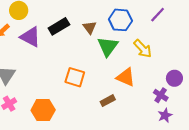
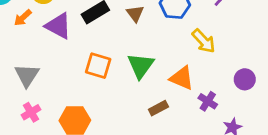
green triangle: (108, 46) -> (141, 66), moved
orange square: (75, 77) -> (98, 66), moved
purple cross: (161, 95) -> (208, 101), moved

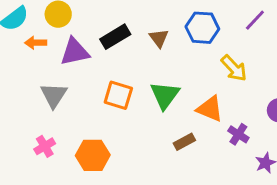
orange arrow: (23, 18) -> (36, 43), turned 42
purple triangle: (58, 26) -> (75, 52), turned -40
gray triangle: (27, 75) -> (54, 95), moved

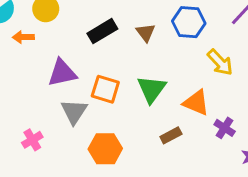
purple triangle: (75, 52) -> (62, 73), moved
gray triangle: (54, 95) -> (74, 112), moved
orange hexagon: (93, 155) -> (105, 149), moved

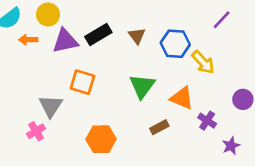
blue hexagon: (189, 22) -> (175, 44), moved
purple triangle: (62, 73) -> (65, 41), moved
orange square: (105, 89) -> (82, 82), moved
gray triangle: (74, 112) -> (51, 106), moved

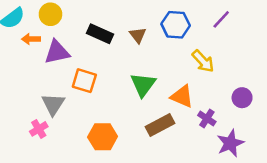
black rectangle: (98, 34) -> (100, 34), turned 55
purple triangle: (65, 41) -> (57, 52), moved
blue hexagon: (175, 44) -> (176, 25), moved
brown rectangle: (159, 127) -> (160, 125), size x1.5
purple star: (231, 146) -> (230, 143), size x1.5

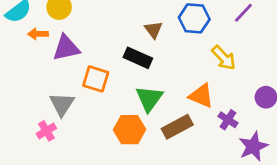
black rectangle: (100, 34) -> (138, 58), moved
green triangle: (143, 85) -> (149, 99), moved
orange hexagon: (103, 137) -> (129, 130), moved

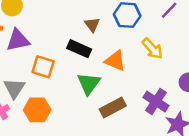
orange triangle: (201, 96) -> (115, 61), moved
purple cross: (228, 120) -> (156, 101), size x1.5
orange hexagon: (129, 130) -> (37, 110), moved

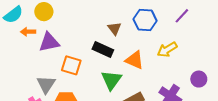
yellow arrow: (152, 49) -> (167, 50), turned 102

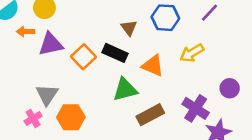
orange square: (71, 65) -> (83, 57), moved, turned 30
green triangle: (111, 80) -> (125, 90), turned 40

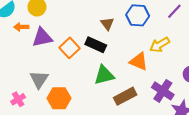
orange triangle: (153, 66) -> (139, 62), moved
pink cross: (33, 118) -> (18, 99), moved

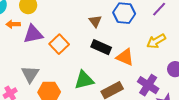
black rectangle: (96, 45) -> (101, 47), moved
yellow arrow: (160, 45) -> (156, 41), moved
green triangle: (104, 75) -> (84, 80), moved

